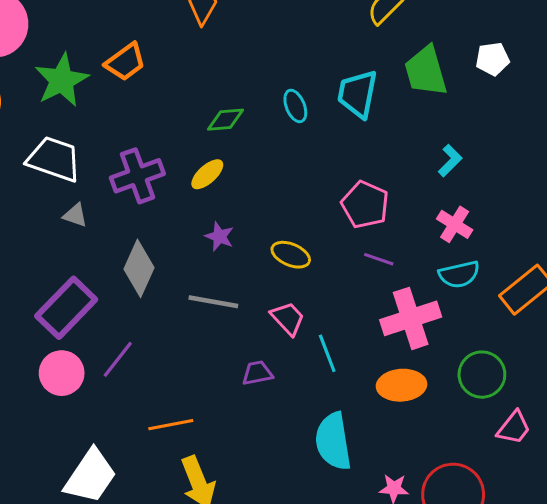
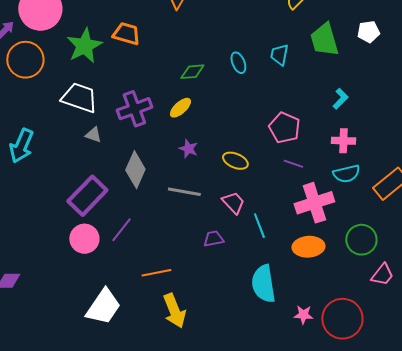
orange trapezoid: (125, 62) -> (126, 34), turned -128
cyan trapezoid: (358, 94) -> (279, 55), size x0.7
pink cross: (455, 224) -> (343, 141), turned -30

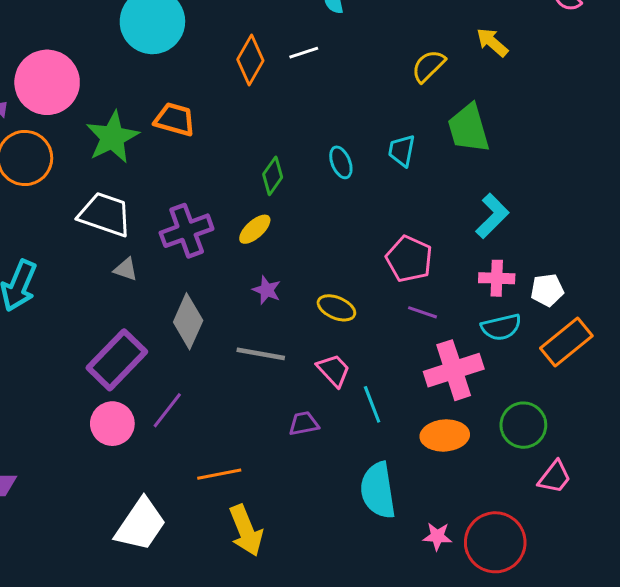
white pentagon: (368, 32) -> (547, 290), moved
green diamond: (192, 72) -> (273, 176), turned -50
cyan L-shape: (340, 99) -> (492, 216), size x1.4

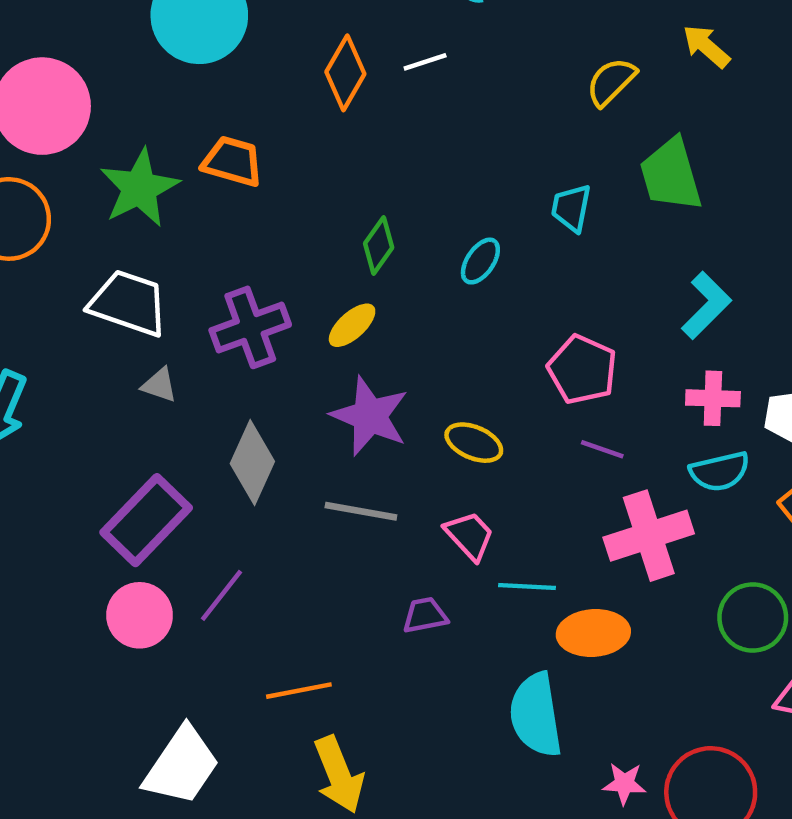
cyan ellipse: (341, 162) -> (480, 261), moved, turned 56
purple star: (267, 290) -> (370, 416), size x1.8
cyan line: (372, 404) -> (527, 587), turned -66
orange ellipse: (445, 435) -> (593, 633), moved

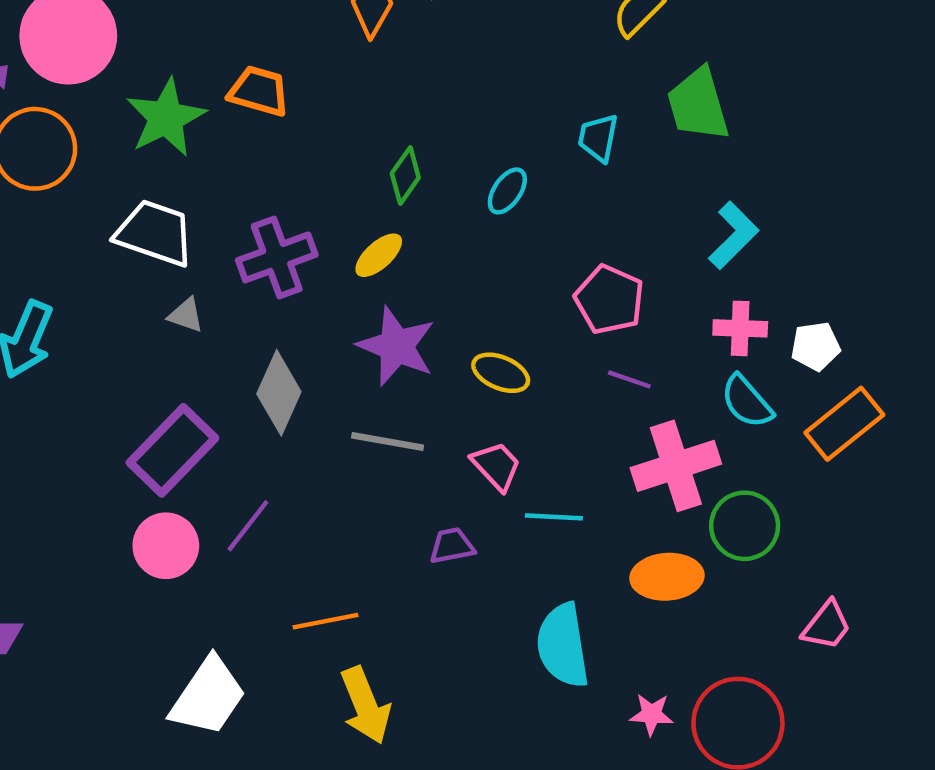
cyan semicircle: (720, 471) -> (747, 402), turned 62
green circle: (753, 617) -> (745, 526), moved
orange ellipse: (593, 633) -> (667, 577), moved

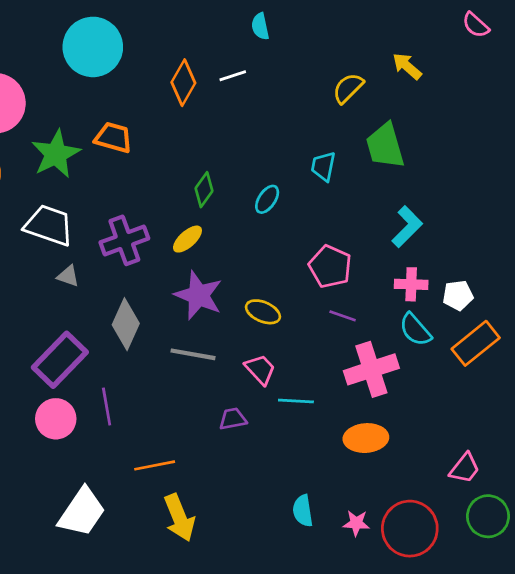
purple line: (248, 526) -> (107, 406), turned -48
green circle: (745, 526) -> (488, 516), moved
cyan semicircle: (563, 646) -> (303, 511), moved, size x0.6

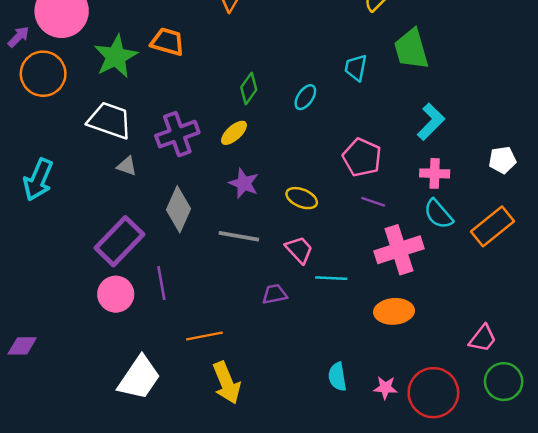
purple star: (198, 295) -> (244, 183), size x0.7
white pentagon: (458, 295) -> (502, 160), moved

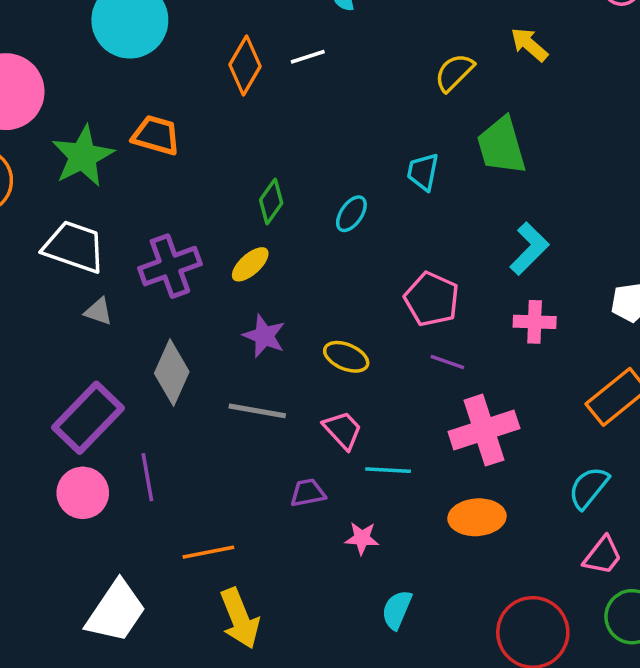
cyan semicircle: (438, 214) -> (589, 488), moved, turned 80
cyan semicircle: (337, 377) -> (397, 610), turned 32
pink star: (385, 388) -> (362, 538), moved

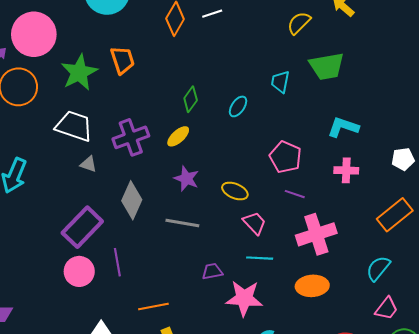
orange trapezoid: (156, 135) -> (123, 60), turned 56
green trapezoid: (501, 146) -> (327, 66), turned -84
cyan L-shape: (529, 249) -> (343, 127), turned -116
pink trapezoid: (343, 430) -> (254, 223), moved
pink star: (362, 538) -> (244, 298), size x1.8

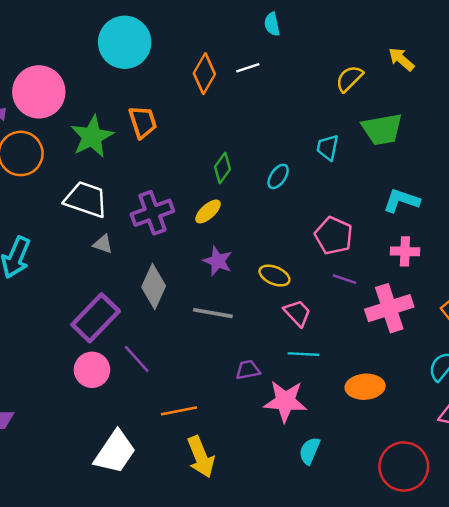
pink cross: (316, 234) -> (389, 308), moved
purple line: (117, 262) -> (137, 359), turned -32

